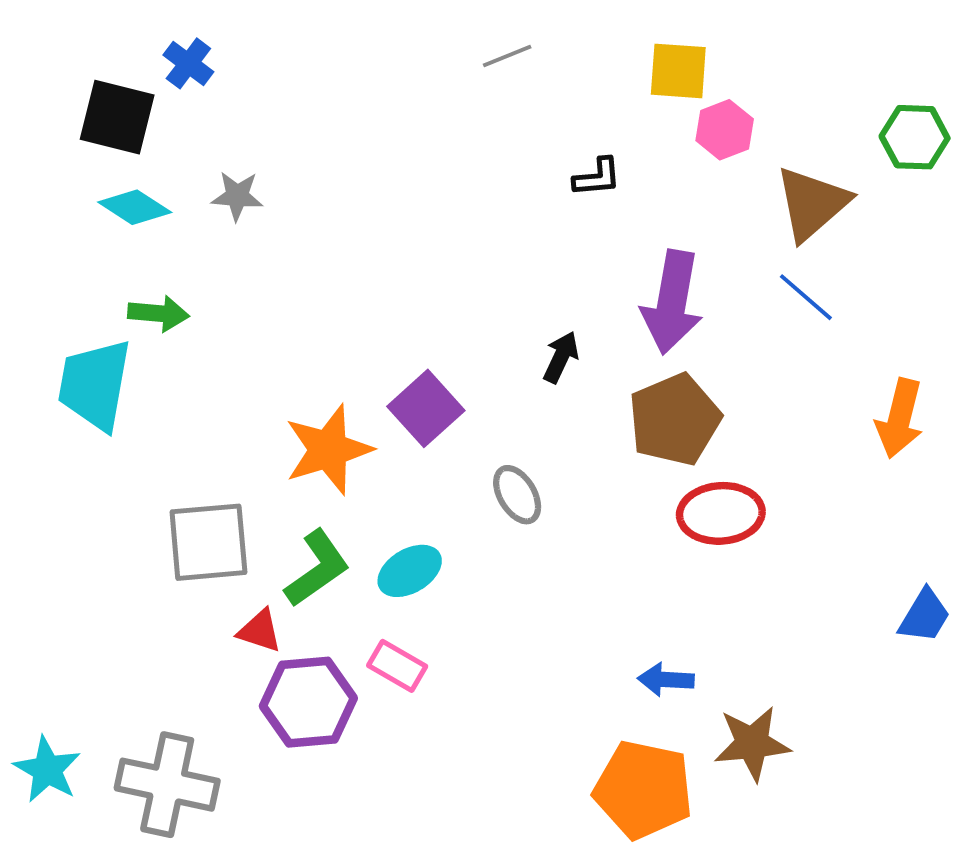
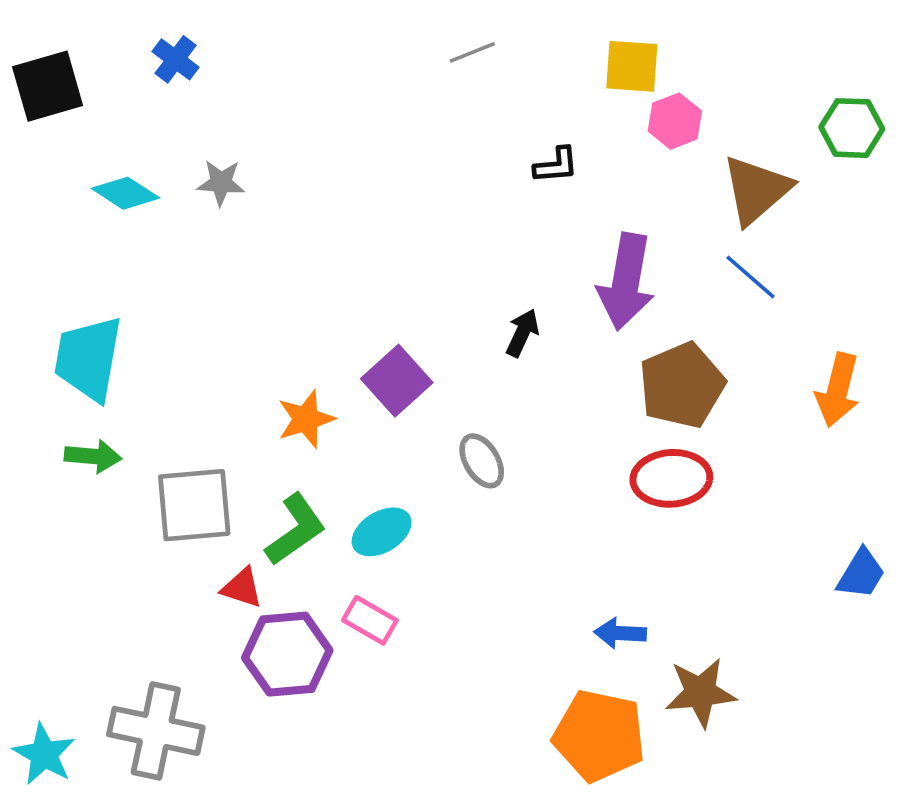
black square: (117, 117) -> (48, 86), moved, turned -30
green arrow: (158, 313) -> (93, 456), moved
brown pentagon: (675, 420) -> (682, 385), moved
orange star: (328, 450) -> (306, 419), size x0.7
cyan star: (47, 770) -> (44, 754), moved

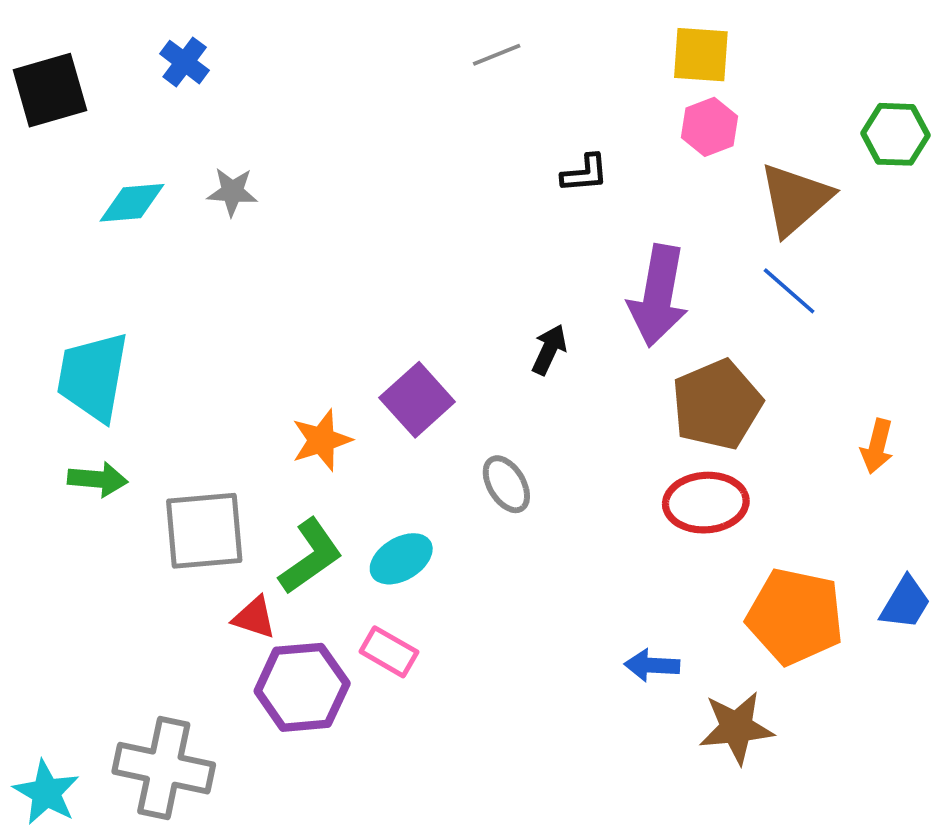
yellow square: (632, 66) -> (701, 55), moved
cyan diamond: (126, 193) -> (132, 203), turned -38
orange arrow: (838, 390) -> (877, 446), moved, size x0.7
orange pentagon: (599, 736) -> (795, 616), moved

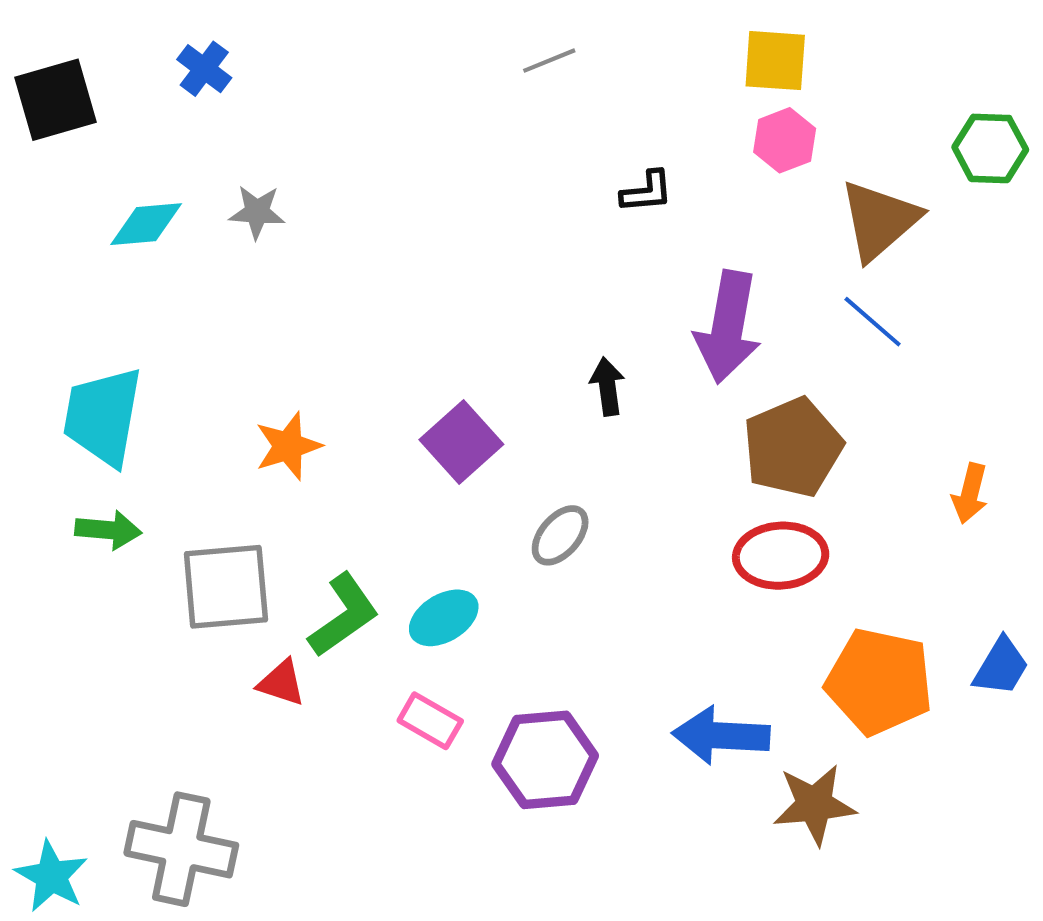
black arrow: (549, 350) -> (607, 387), turned -33
orange star: (322, 440) -> (288, 446), moved
gray ellipse: (506, 484) -> (560, 535), turned 72
blue arrow: (652, 665) -> (721, 736), size x1.6
purple hexagon: (302, 687) -> (545, 760), moved

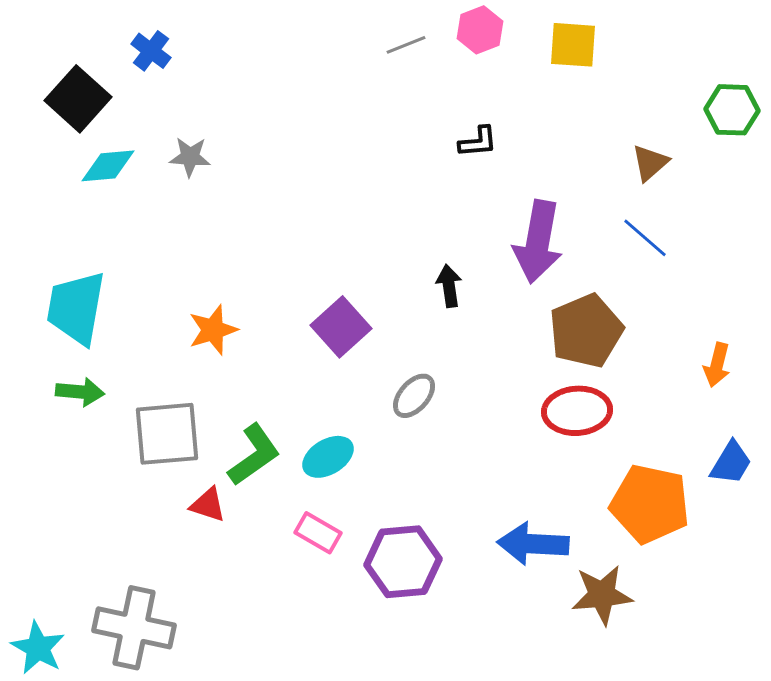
black square: (55, 100) -> (78, 99), moved, turned -32
pink hexagon: (785, 140) -> (480, 30), moved
brown triangle: (879, 220) -> (650, 163), size x0.6
blue trapezoid: (1001, 667) -> (731, 463), moved

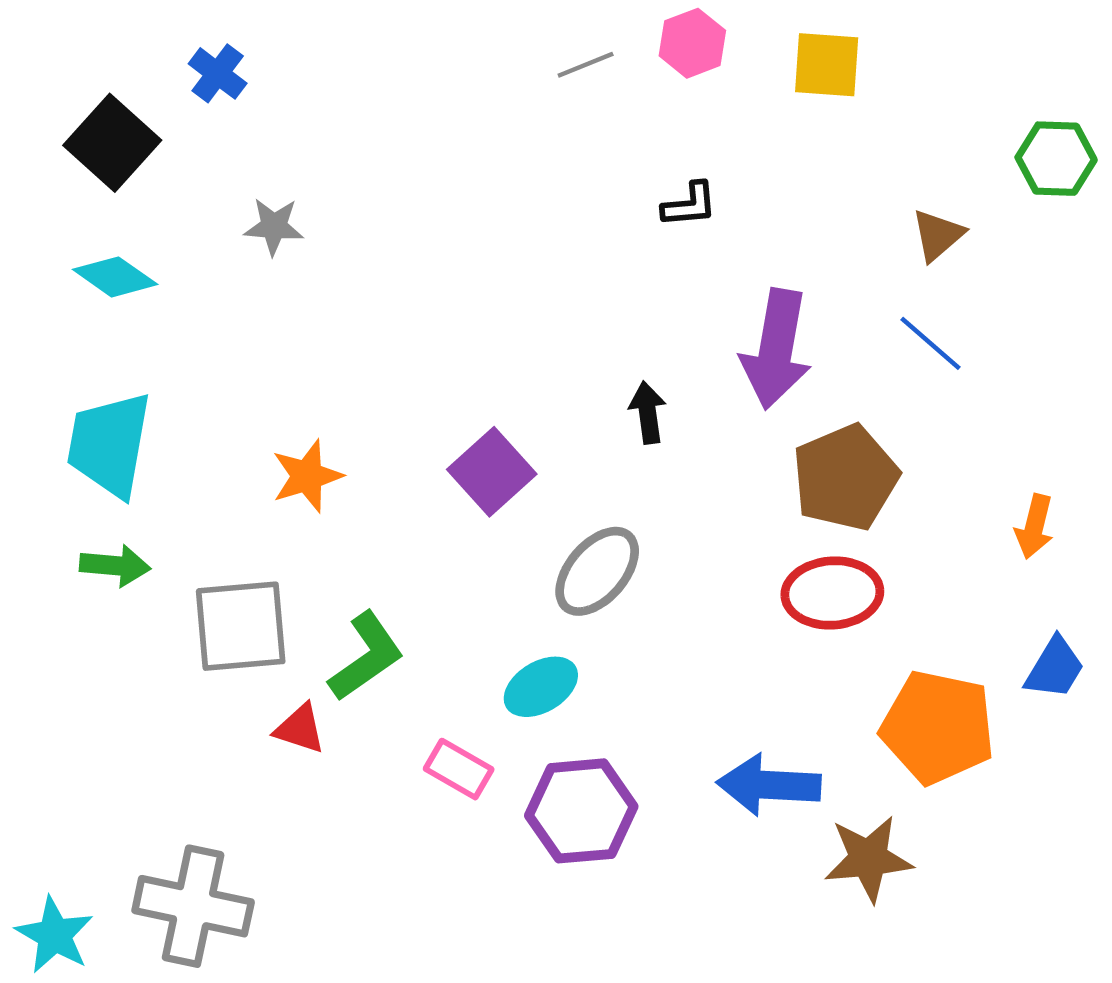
cyan diamond: (108, 166) -> (115, 277), moved, turned 40
gray ellipse: (414, 396) -> (597, 571), size x1.4
cyan ellipse: (328, 457) -> (541, 687), moved

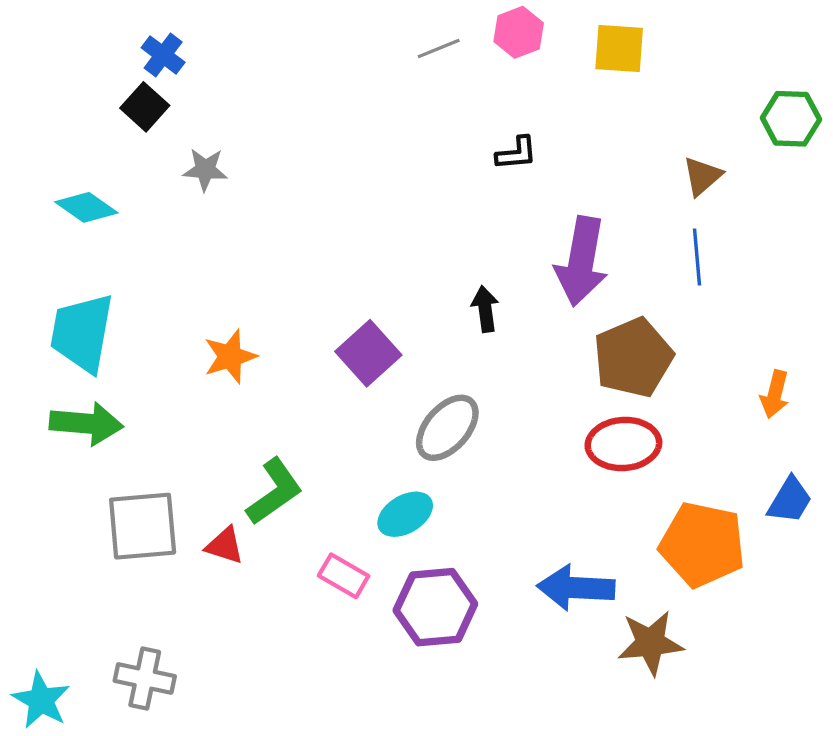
black square: (112, 143) -> (145, 107), moved, size x0.7
blue line: (931, 343) -> (697, 257), turned 44
green arrow: (115, 566) -> (86, 423), size x1.4
gray square: (241, 626) -> (143, 526), moved
gray cross: (193, 906) -> (145, 678), size x0.7

